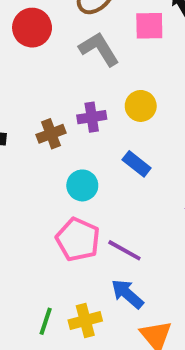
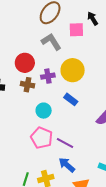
red circle: (32, 28) -> (25, 63), moved
yellow circle: (141, 106) -> (73, 70), size x1.5
brown cross: (51, 134) -> (27, 85), turned 32

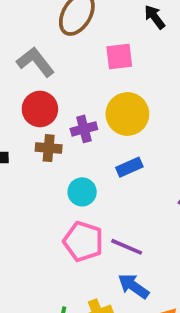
pink square: (76, 30) -> (119, 56), moved
gray L-shape: (51, 42) -> (35, 62), moved
blue rectangle: (71, 99) -> (129, 167), turned -56

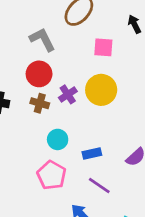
purple cross: (84, 129) -> (68, 94), turned -30
blue rectangle: (129, 167) -> (92, 153), moved
purple line: (127, 247) -> (99, 186), moved

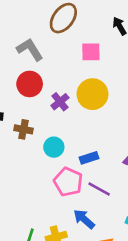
brown cross: (40, 103) -> (23, 129), moved
pink pentagon: (52, 175) -> (68, 182), moved

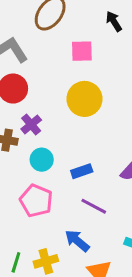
purple cross: (60, 102) -> (31, 124), moved
pink pentagon: (68, 182) -> (36, 201), moved

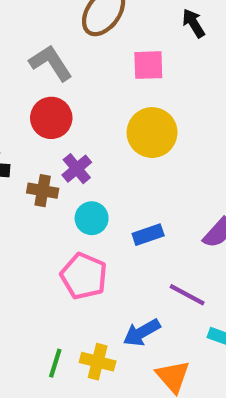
purple line: (94, 206) -> (187, 295), moved
blue arrow: (77, 241) -> (142, 333), turned -70
yellow cross: (46, 261) -> (98, 362), turned 30

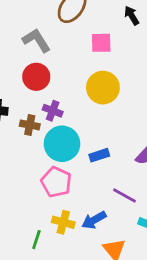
purple cross: (77, 169) -> (53, 111), turned -30
cyan circle: (92, 218) -> (62, 144), size x1.6
yellow cross: (98, 362) -> (63, 222), moved

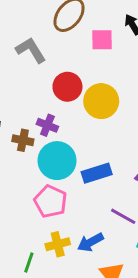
pink square: (101, 43) -> (102, 40), moved
red circle: (36, 77) -> (67, 87), moved
blue rectangle: (99, 155) -> (97, 173), size x1.4
yellow cross: (63, 222) -> (58, 244), turned -30

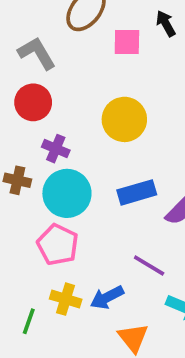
red circle: (67, 87) -> (33, 102), moved
brown cross: (23, 140) -> (17, 180), moved
blue rectangle: (97, 173) -> (137, 192), moved
yellow cross: (58, 244) -> (66, 299), turned 30

